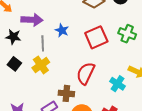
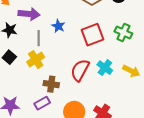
cyan cross: (117, 84) -> (105, 68), moved
brown cross: (66, 93) -> (51, 84), moved

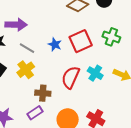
blue star: (58, 26) -> (55, 44), moved
gray line: (39, 38) -> (27, 48), turned -56

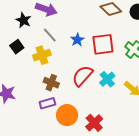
purple rectangle: (35, 113) -> (47, 103), moved

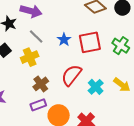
cyan cross: (107, 79) -> (96, 87), moved
brown cross: (51, 83) -> (41, 84), turned 35

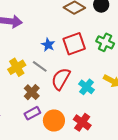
gray line: (36, 37) -> (40, 66), moved

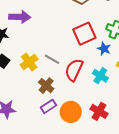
blue star: (48, 45) -> (104, 49), moved

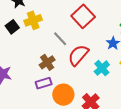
red square: (84, 34) -> (83, 16), moved, turned -35
yellow cross: (29, 62) -> (33, 20), moved

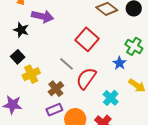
yellow cross: (33, 20) -> (31, 74), moved
cyan cross: (102, 68) -> (111, 98), moved

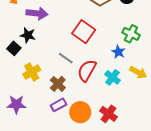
black star: (21, 30) -> (28, 35), moved
black square: (18, 57) -> (14, 48), moved
cyan cross: (111, 98) -> (112, 77), moved

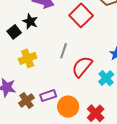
red square: (84, 32) -> (81, 15), moved
gray line: (66, 58) -> (64, 51), turned 63
brown cross: (58, 84) -> (26, 100), moved

